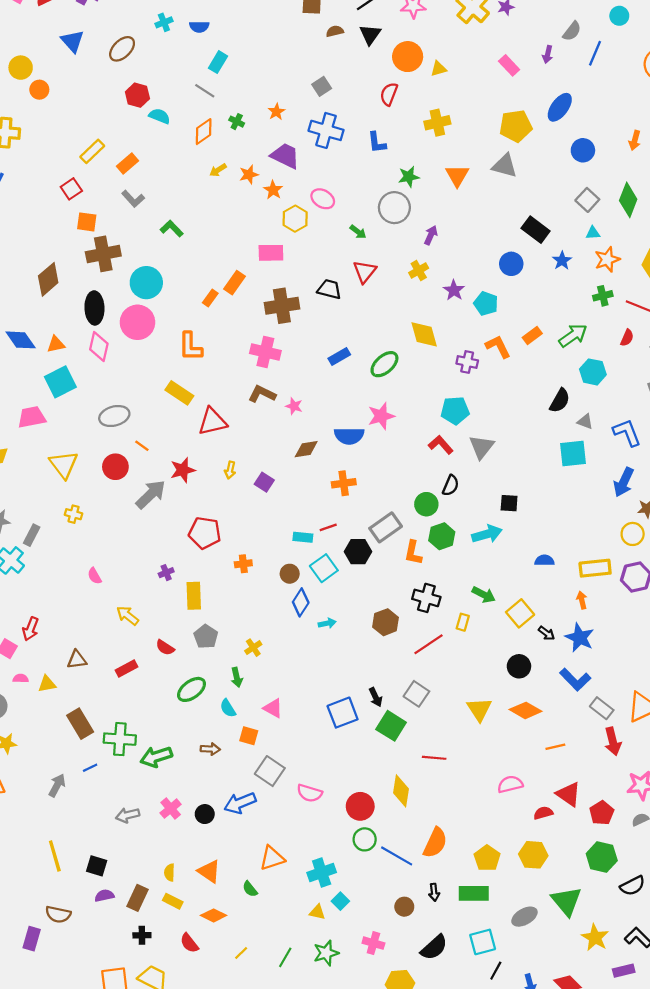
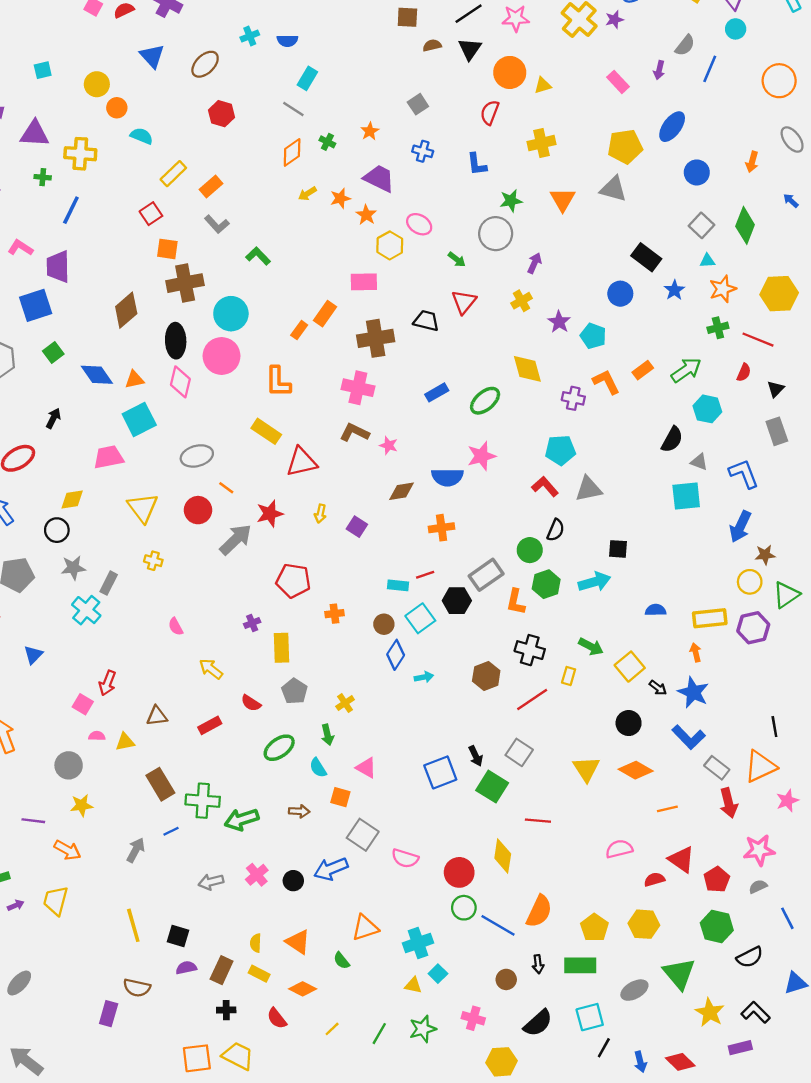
cyan semicircle: (160, 116) -> (142, 136), moved
blue cross: (326, 130) -> (423, 151), size x0.6
gray triangle: (481, 447) -> (589, 489), turned 40

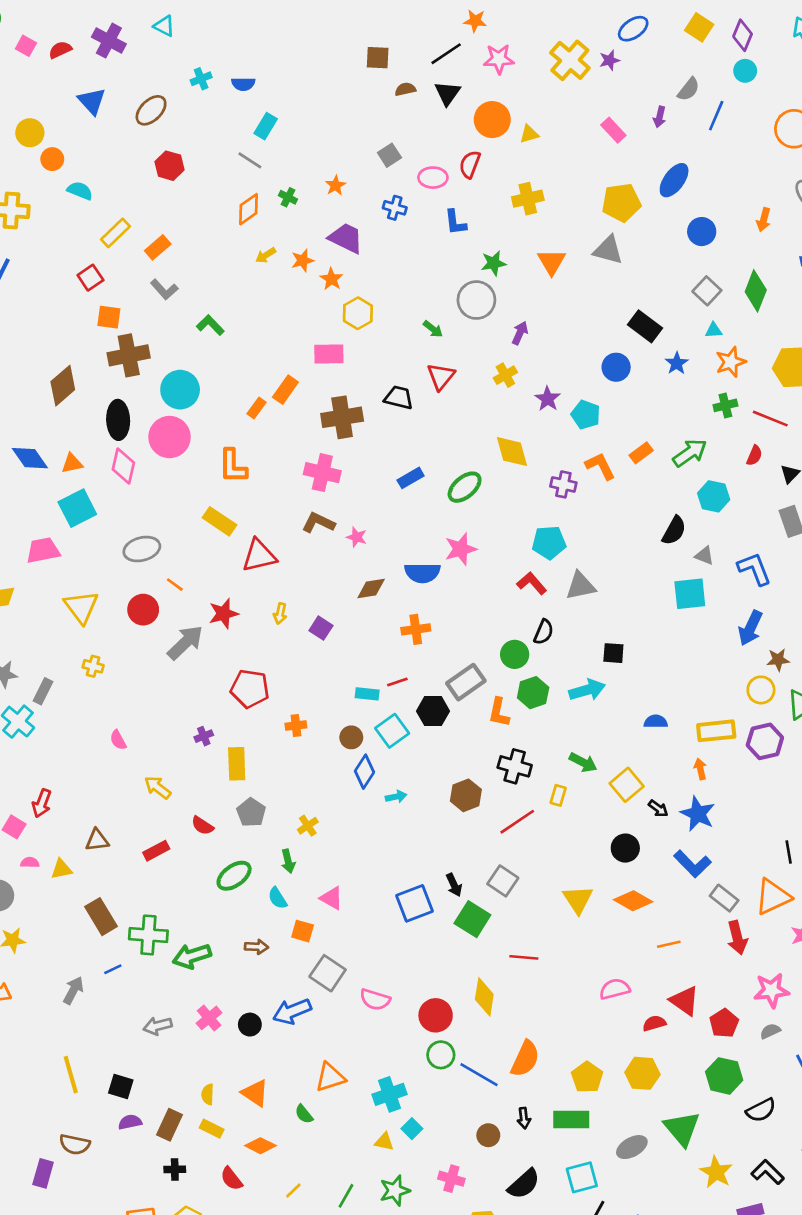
pink ellipse: (419, 224) -> (433, 178), moved, turned -30

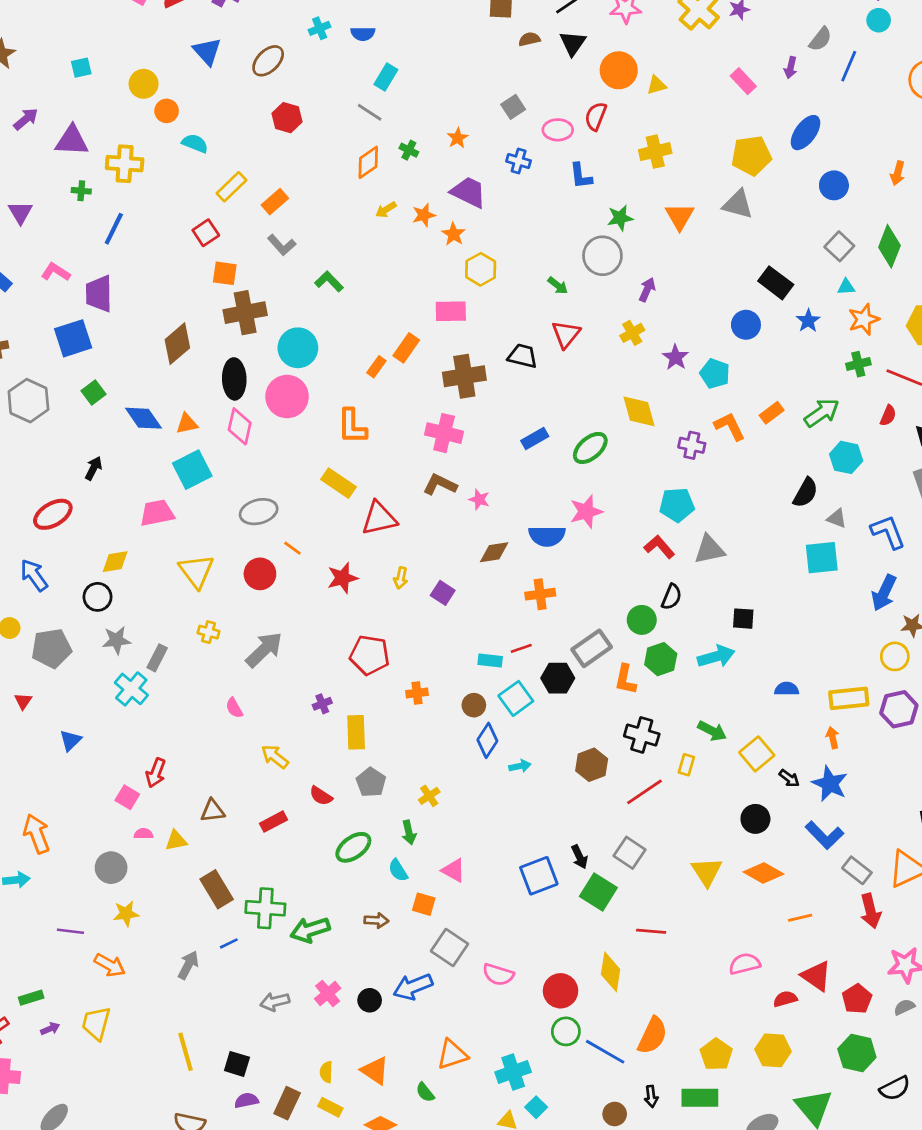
gray arrow: (185, 643) -> (264, 650), moved

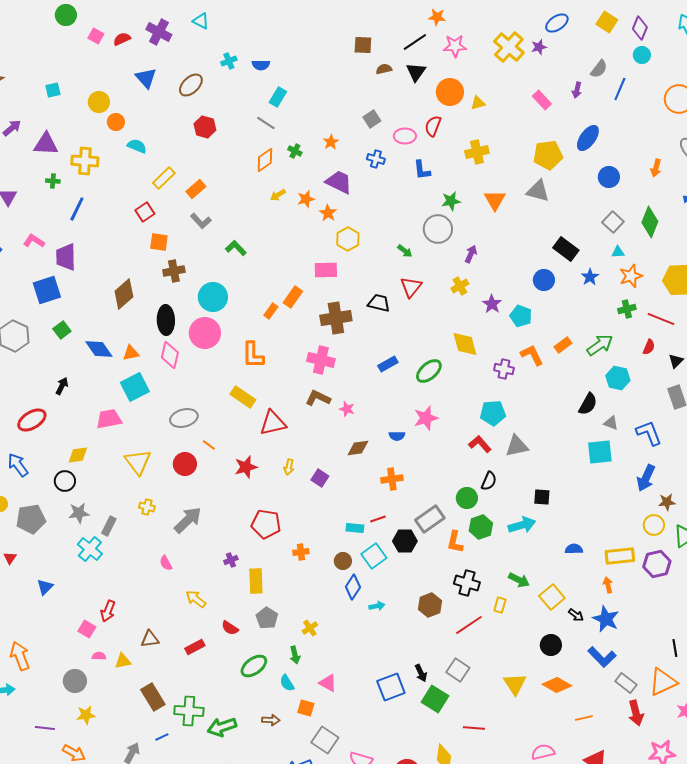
brown cross: (245, 313) -> (174, 271), size x0.7
blue semicircle: (547, 536) -> (397, 436), size x0.6

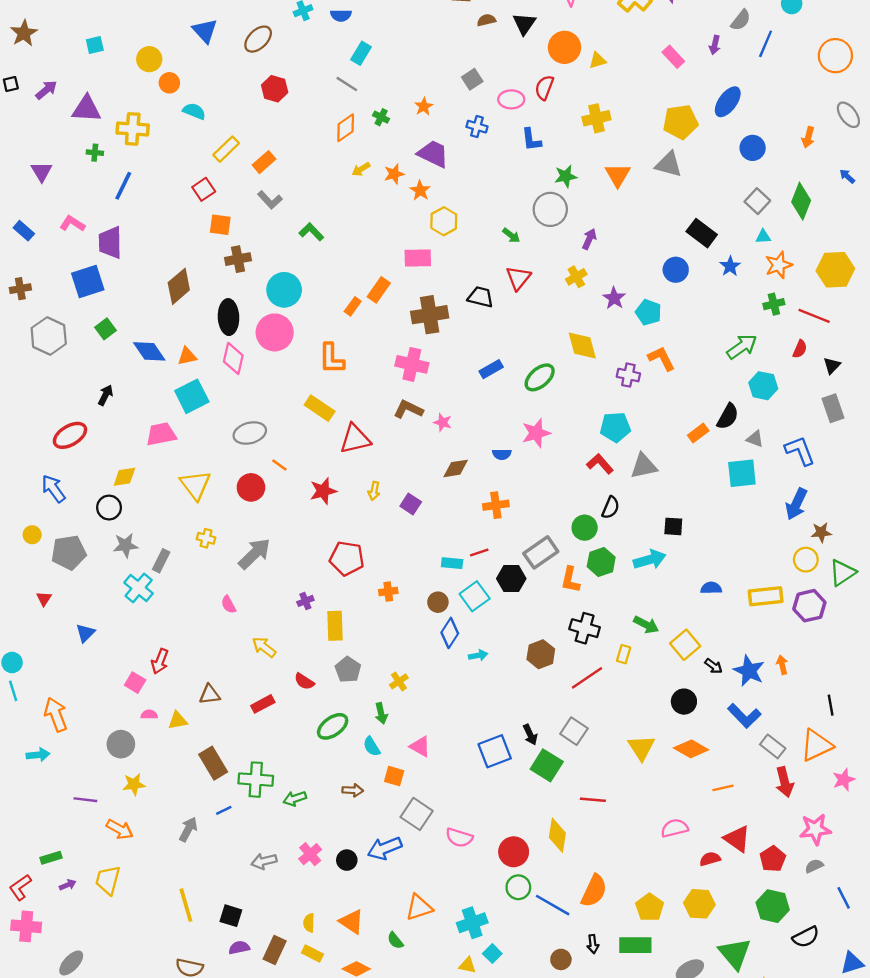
orange rectangle: (563, 345) -> (698, 433), moved
orange arrow: (608, 585) -> (782, 665), moved
green arrow: (222, 727) -> (295, 799), size x0.7

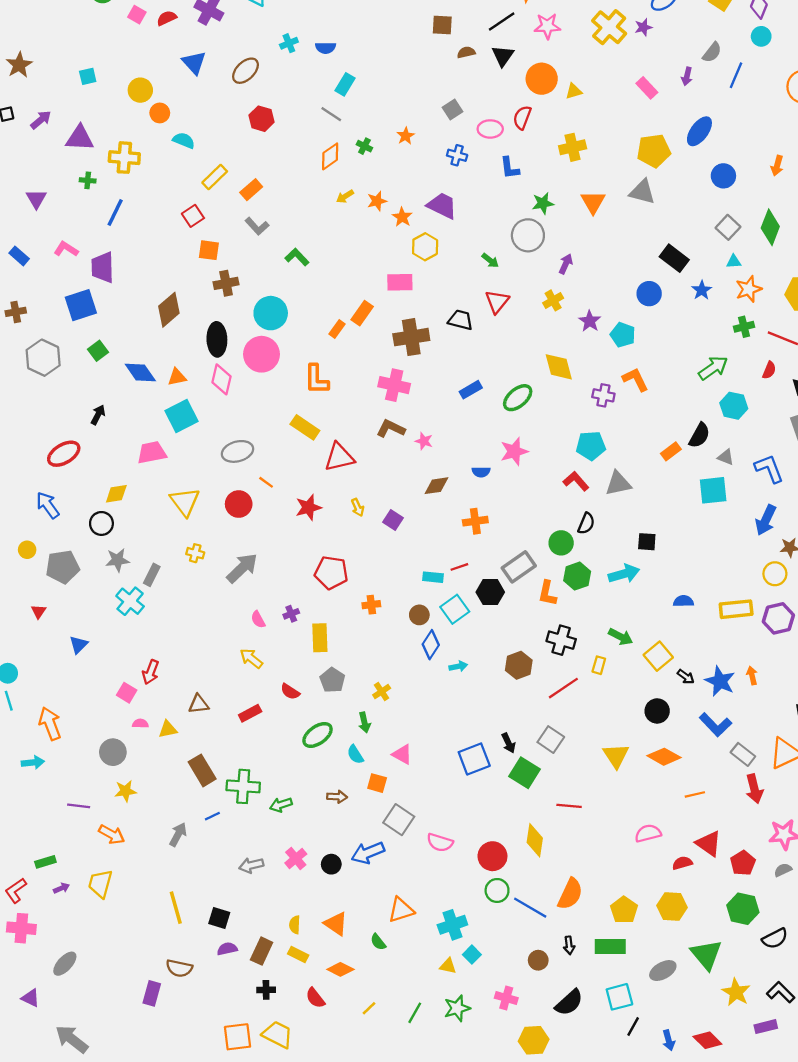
purple trapezoid: (433, 154) -> (442, 206), moved
yellow arrow: (374, 491) -> (358, 507), turned -36
pink semicircle: (229, 605) -> (258, 619), moved

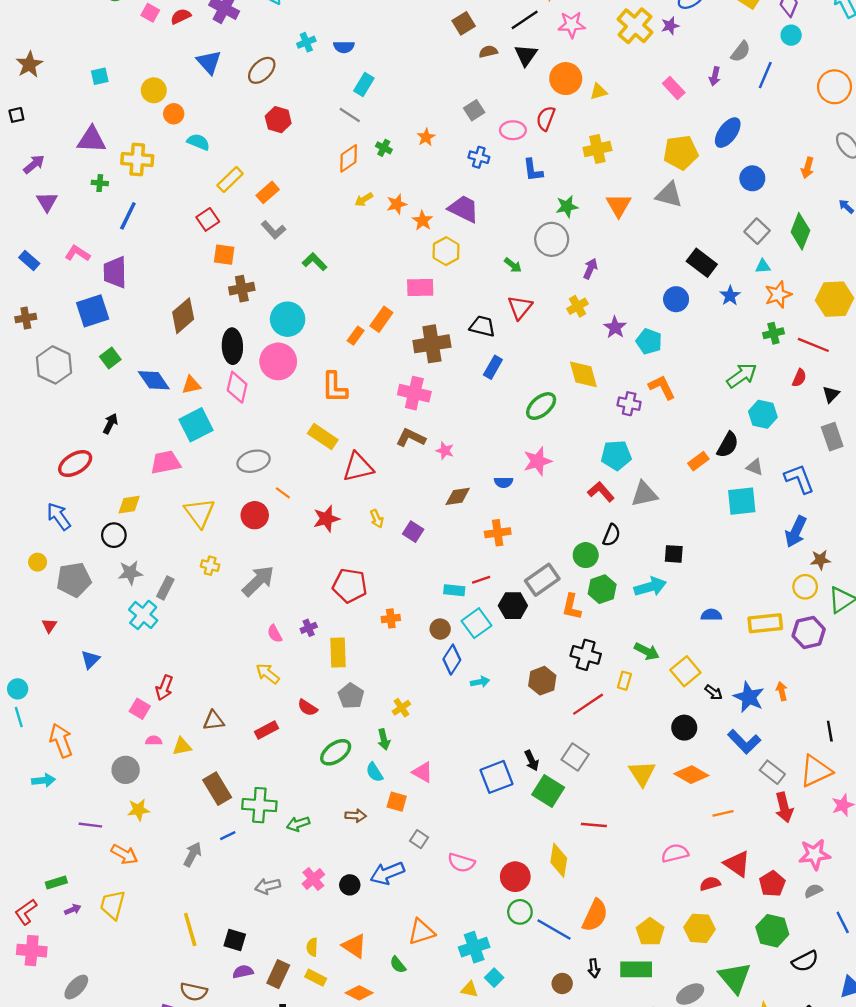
brown square: (442, 25) -> (464, 23), turned -35
purple arrow: (41, 120) -> (34, 164), moved
blue rectangle: (471, 390) -> (493, 367), moved, turned -30
gray square: (399, 820) -> (419, 839), size x0.6

